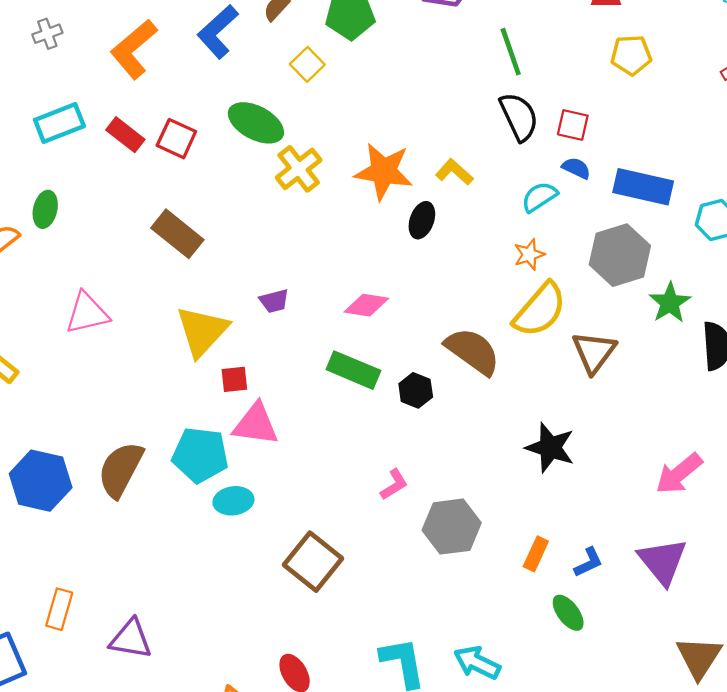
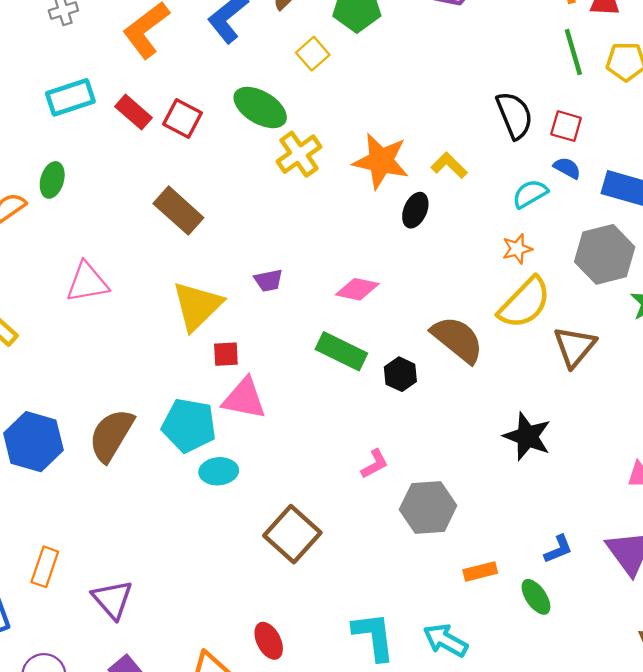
green line: (511, 52) -> (573, 52), moved
orange rectangle: (536, 554) -> (480, 572), moved, turned 48
purple triangle: (131, 639) -> (112, 599), turned 36

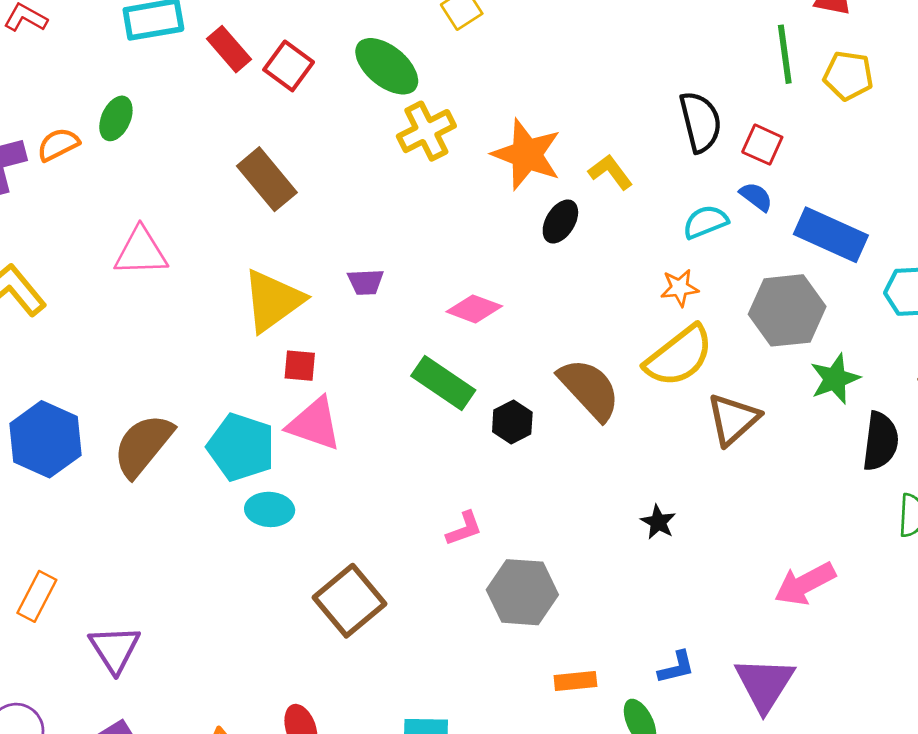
black star: (527, 436) -> (658, 522), size x0.6

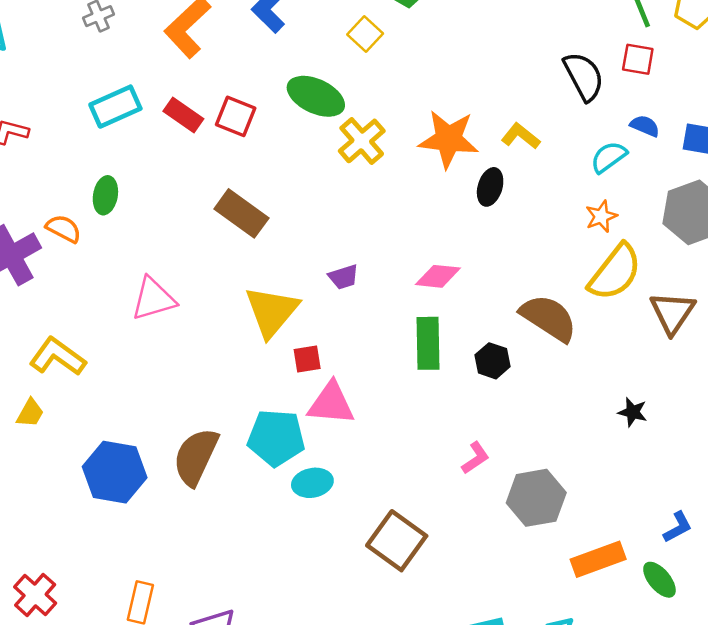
orange semicircle: (58, 145) -> (64, 229), turned 69
red square: (762, 145) -> (638, 59), moved
green rectangle: (443, 383) -> (428, 343), turned 69
orange rectangle: (575, 681) -> (598, 559), size x1.5

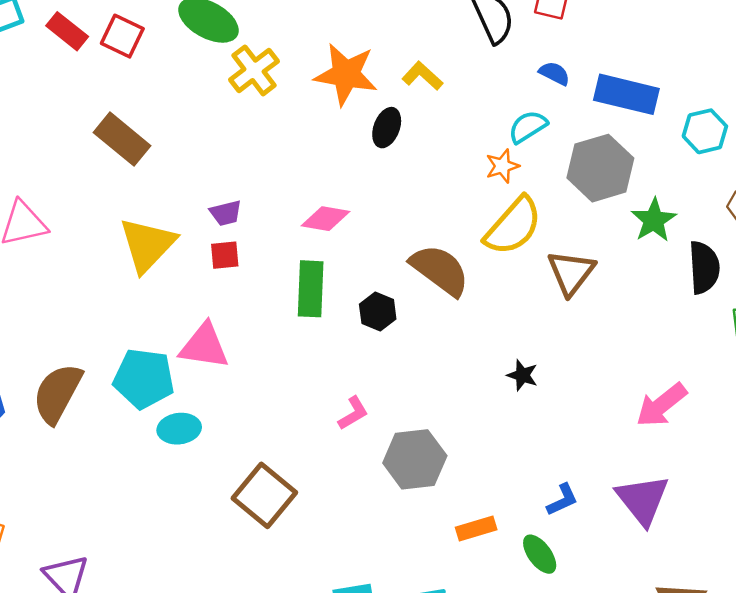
cyan semicircle: (609, 157) -> (528, 127), moved
red square: (307, 359) -> (225, 255), moved
orange rectangle: (598, 559) -> (476, 528), size x0.7

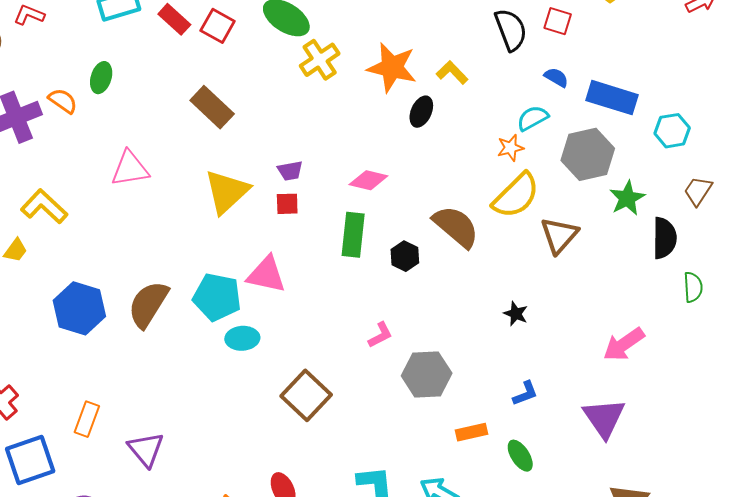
blue L-shape: (562, 500) -> (525, 393), moved

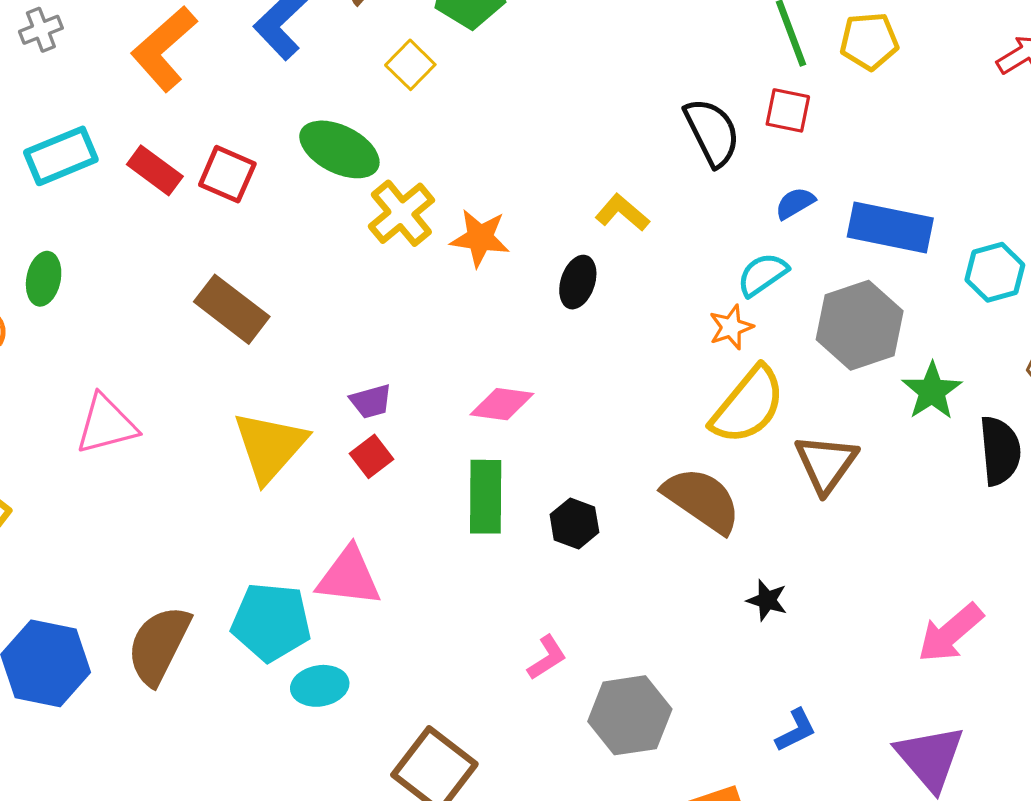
orange star: (392, 67) -> (480, 238), moved, size x0.7
blue semicircle: (556, 77) -> (795, 203), turned -55
red square: (287, 204) -> (372, 456), turned -30
brown semicircle: (456, 227) -> (702, 500), moved

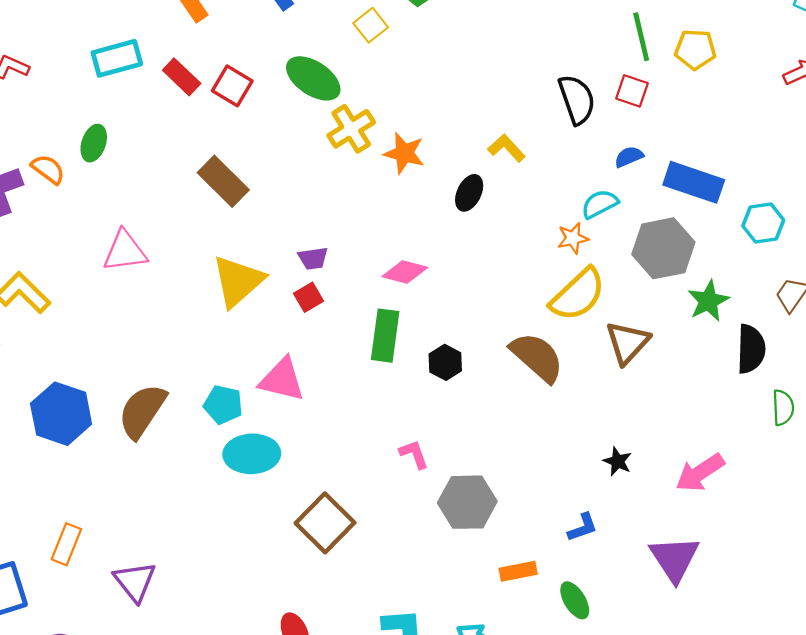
black star: (767, 600) -> (618, 461), moved
cyan pentagon: (271, 622) -> (223, 405), size x0.7
pink L-shape: (547, 658) -> (414, 454), turned -84
cyan ellipse: (320, 686) -> (252, 454), size x1.4

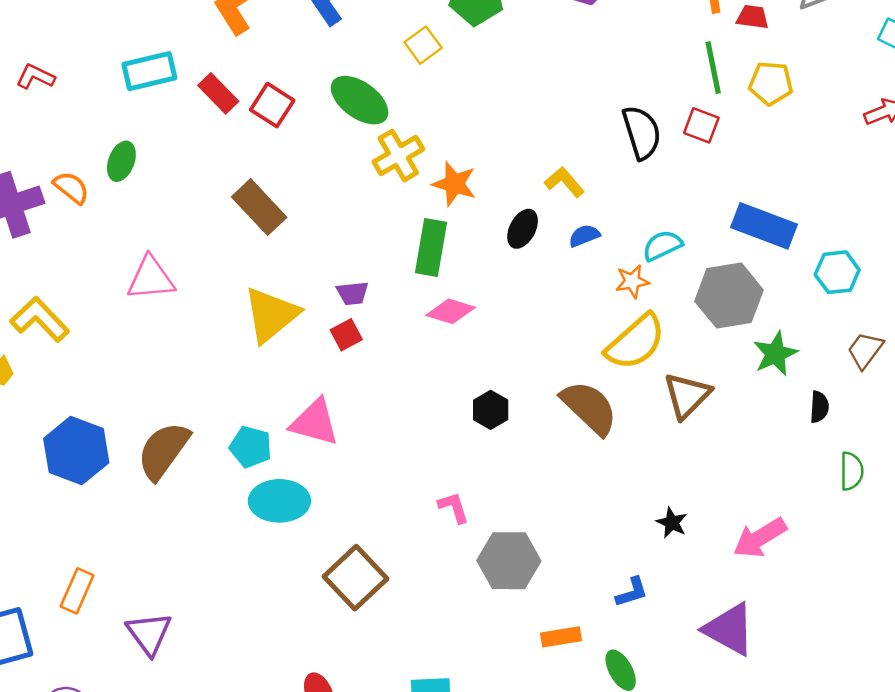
blue semicircle: (629, 157) -> (584, 236), moved
green rectangle: (385, 336) -> (431, 248), moved
black semicircle: (751, 349) -> (819, 407), size x0.6
purple triangle: (674, 559) -> (729, 629), turned -30

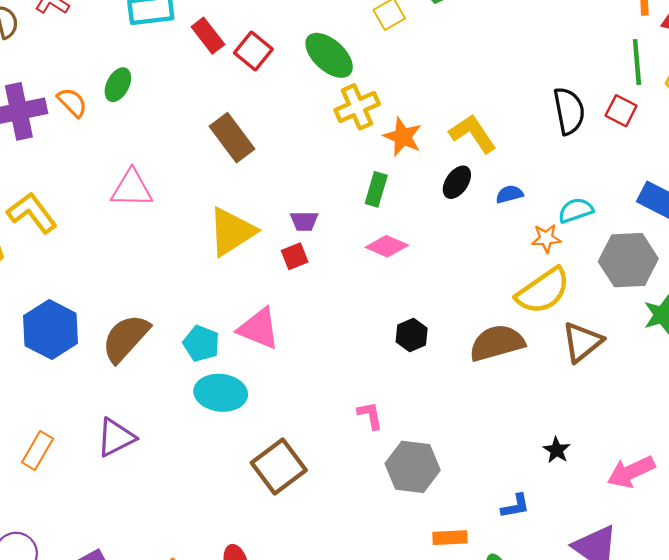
yellow L-shape: (564, 182) -> (473, 134), moved, size x1.4
green rectangle: (431, 248) -> (376, 189), size x0.7
brown semicircle: (589, 408) -> (497, 343), turned -66
purple triangle: (149, 633) -> (116, 437), moved, turned 33

